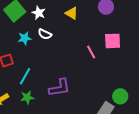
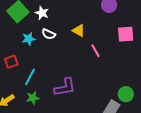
yellow triangle: (72, 13) -> (79, 30), moved
pink square: (113, 41) -> (126, 34), moved

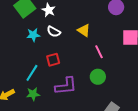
red square: (11, 62) -> (53, 60), moved
green circle: (126, 94) -> (98, 77), moved

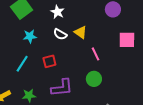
white star: (49, 10) -> (57, 12), moved
white semicircle: (54, 32) -> (60, 34), moved
cyan line: (32, 73) -> (22, 64), moved

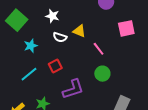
cyan line: (22, 64) -> (29, 74), turned 30

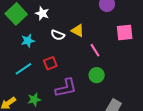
white star: (52, 16) -> (42, 13), moved

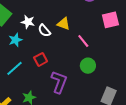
white star: (42, 13) -> (28, 22), moved
white semicircle: (58, 35) -> (44, 31), turned 32
purple L-shape: (66, 88) -> (59, 82), turned -50

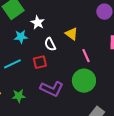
white semicircle: (44, 31) -> (50, 44), moved
green circle: (88, 66) -> (84, 81), size x1.5
purple L-shape: (59, 82) -> (52, 89), turned 80

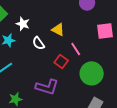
red square: (40, 62) -> (61, 62), moved, turned -32
green circle: (84, 81) -> (92, 73), moved

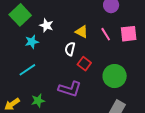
white semicircle: (38, 43) -> (70, 49), moved, turned 48
pink line: (76, 49) -> (106, 34), moved

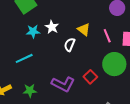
white star: (46, 25) -> (52, 27), moved
red square: (84, 64) -> (90, 77), moved
green circle: (115, 76) -> (114, 64), moved

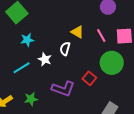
white star: (52, 27) -> (45, 59), moved

